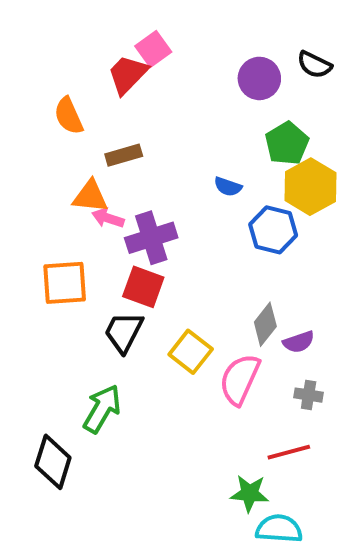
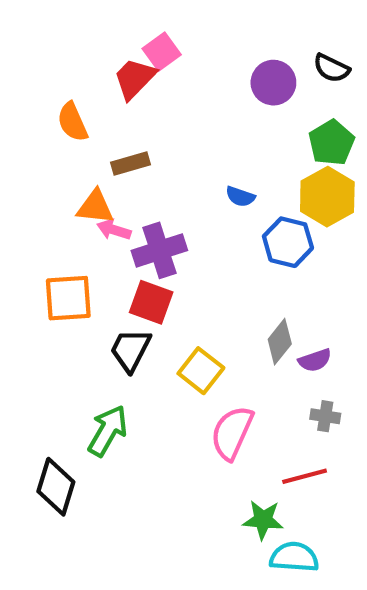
green pentagon: (287, 143) -> (331, 143), moved
pink semicircle: (240, 379) -> (232, 433), moved

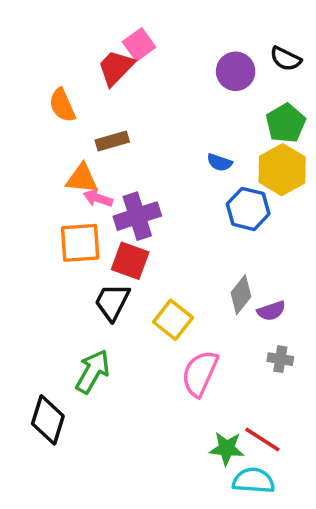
blue semicircle: (240, 197) -> (220, 162), moved
orange square: (68, 298) -> (80, 243), moved
red line: (305, 476) -> (262, 439), moved, turned 48

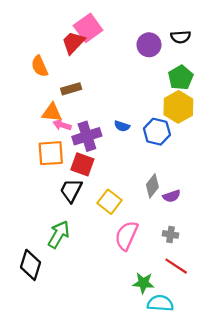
pink square: (139, 44) -> (88, 28), size x1.4
black semicircle: (286, 59) -> (181, 37), turned -30
blue semicircle: (220, 162) -> (122, 126), moved
gray cross: (280, 359) -> (170, 234), moved
red line: (262, 439) -> (176, 266), moved

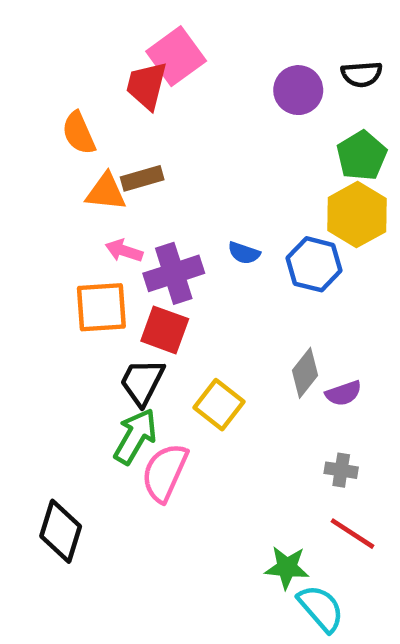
red trapezoid: (73, 43) -> (147, 86), turned -30
orange triangle: (52, 113) -> (106, 192), moved
green arrow: (59, 234) -> (135, 436), moved
pink semicircle: (126, 236) -> (165, 472), moved
cyan semicircle: (160, 303) -> (321, 608), turned 45

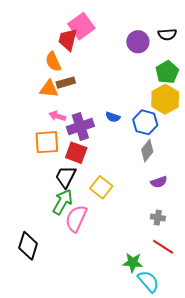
orange semicircle: (79, 133) -> (53, 62), moved
gray diamond: (305, 373) -> (147, 151), moved

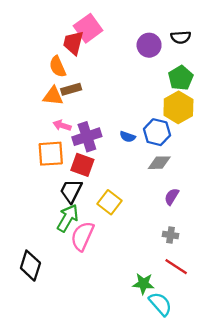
blue semicircle: (113, 117) -> (128, 137), moved
gray diamond: (147, 151) -> (159, 163), turned 50
purple semicircle: (159, 182) -> (172, 197), turned 140

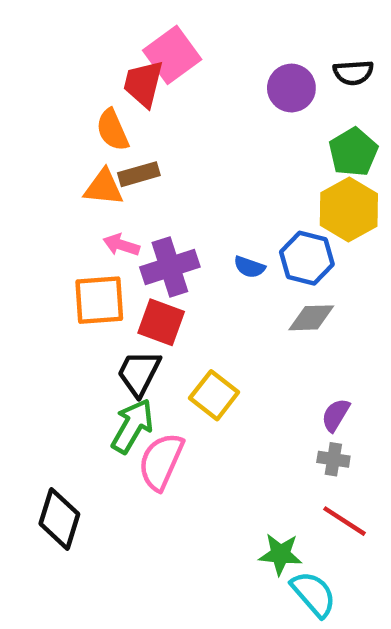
purple semicircle: (172, 197) -> (336, 415), moved

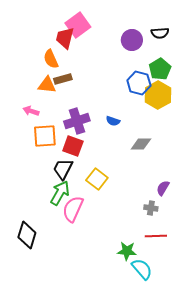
pink arrow: (121, 245) -> (31, 111), moved
blue hexagon: (307, 258) -> (139, 83), moved
purple semicircle: (336, 415) -> (163, 188), moved
red line: (344, 521) -> (156, 236), turned -35

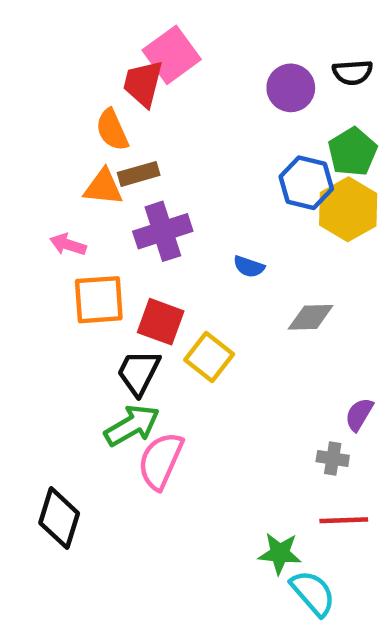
purple cross: (77, 121) -> (163, 231), moved
yellow square: (97, 179) -> (209, 357), moved
green arrow: (60, 193) -> (132, 425), turned 30

